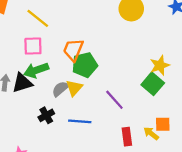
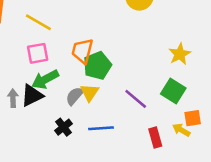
green square: (153, 84) -> (173, 91), moved

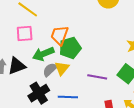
green arrow: (45, 79) -> (43, 54), moved
purple line: (136, 99) -> (97, 77), turned -36
black cross: (63, 127) -> (39, 93), size x1.5

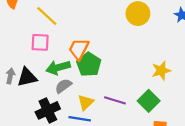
green pentagon: (70, 48) -> (89, 64), turned -30
yellow triangle: (62, 68) -> (86, 102), moved

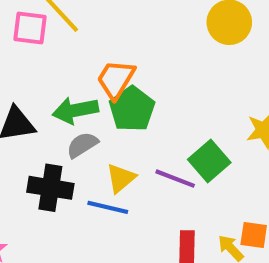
pink square: (40, 42) -> (30, 28), moved
green square: (149, 101) -> (209, 161), moved
black cross: (48, 110) -> (50, 188), turned 30

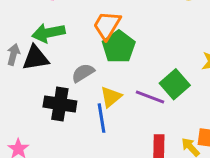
green arrow: (75, 110) -> (48, 33), moved
blue line: (108, 207) -> (101, 118), turned 68

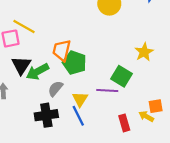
green arrow: (48, 33) -> (38, 72), moved
black triangle: (35, 58) -> (21, 65), moved, turned -30

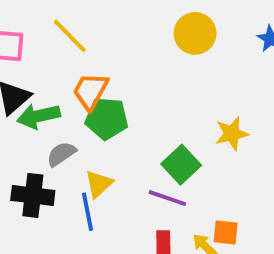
yellow line: (24, 27) -> (70, 36), moved
green pentagon: (74, 63) -> (107, 118), turned -30
purple line: (107, 91) -> (167, 198), moved

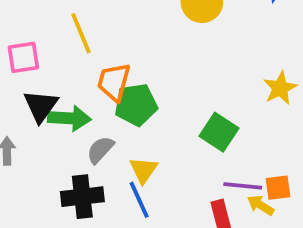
yellow line: (70, 36) -> (81, 33), turned 36
green arrow: (39, 116) -> (69, 118), turned -150
yellow star: (232, 134) -> (280, 88), moved
purple line: (167, 198) -> (243, 186), moved

